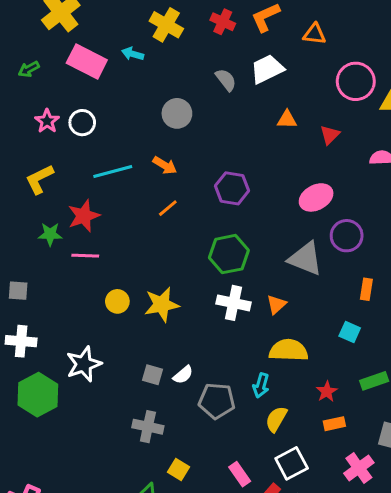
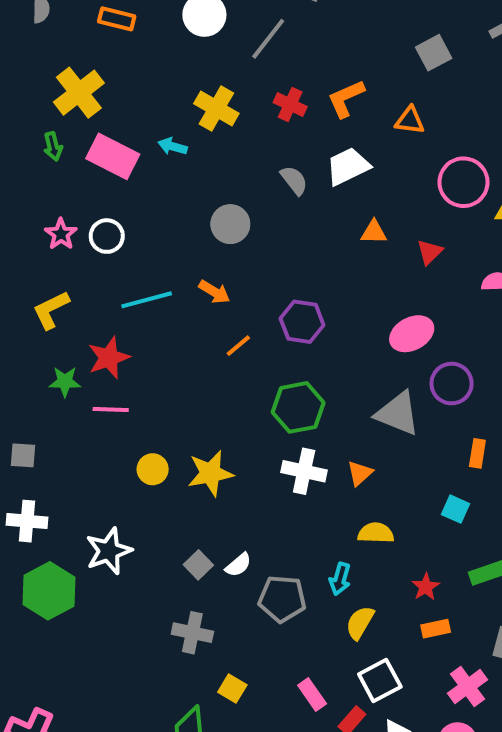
green arrow: (29, 69) -> (53, 146), moved, turned -75
orange line: (168, 208) -> (238, 346), moved
yellow semicircle: (289, 350) -> (376, 533), size x0.7
gray square: (153, 375) -> (198, 565), turned 30

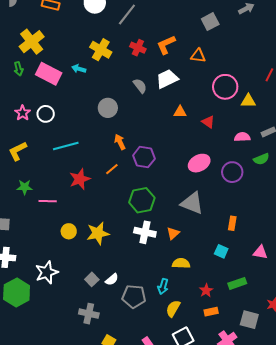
red triangle: (430, 252) -> (208, 122), turned -40
orange arrow: (214, 292) -> (120, 142), moved, turned -147
red star: (109, 358) -> (80, 179), moved
purple circle: (452, 384) -> (232, 172), moved

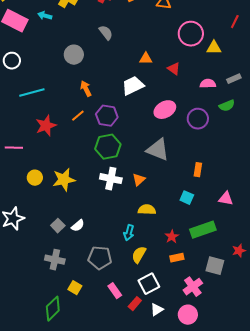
white trapezoid: (167, 79) -> (133, 86), moved
purple hexagon: (144, 157) -> (107, 116), moved
green rectangle: (237, 283) -> (203, 230), size x1.4
gray pentagon: (134, 296) -> (100, 258), moved

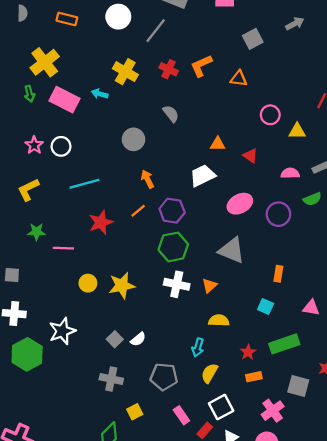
pink circle: (191, 34) -> (270, 115), size x0.7
yellow square: (75, 288) -> (135, 412), turned 32

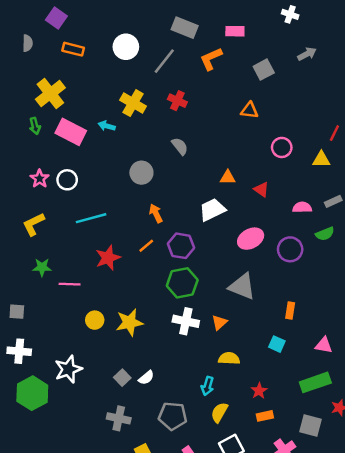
orange L-shape: (201, 66) -> (211, 59), moved
yellow triangle: (297, 131) -> (321, 159), moved
green rectangle: (284, 344) -> (315, 382), moved

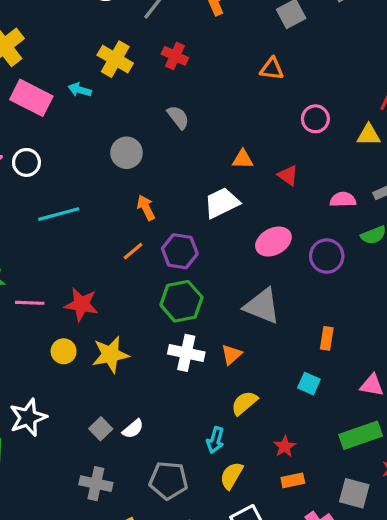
red star: (108, 258) -> (81, 304), moved, turned 30
yellow semicircle: (229, 358) -> (244, 403), turned -42

